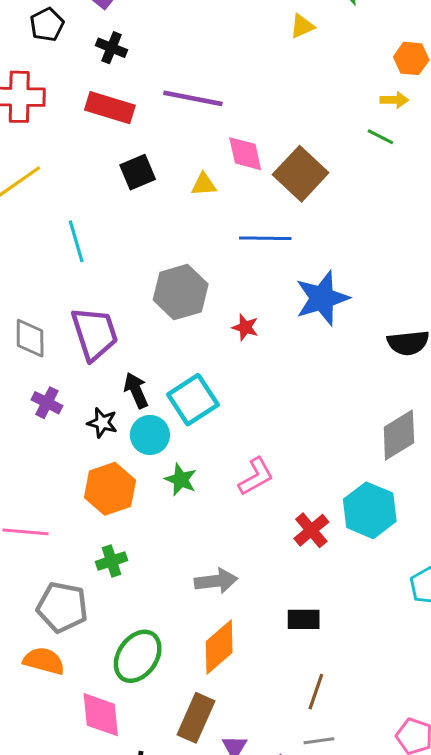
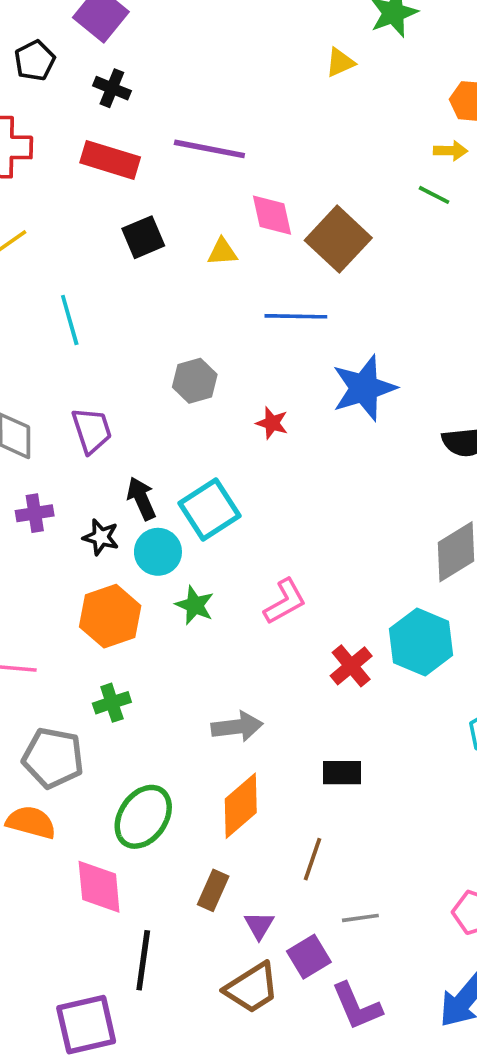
gray hexagon: (181, 292) -> (195, 381), size x0.7
purple trapezoid: (95, 334) -> (92, 430), size x0.7
purple cross: (47, 403) -> (35, 513), turned -36
brown line: (316, 692) -> (313, 859), moved
brown rectangle: (196, 718) -> (213, 890), size x0.7

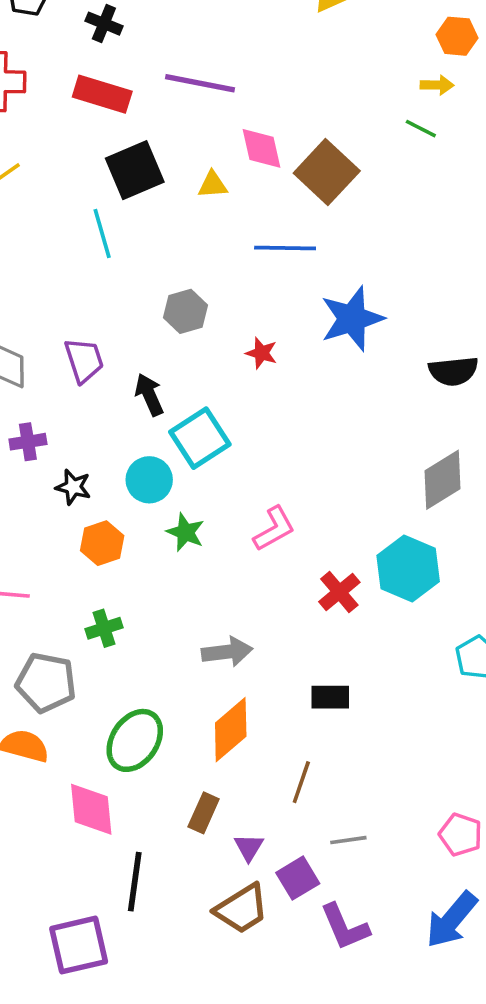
black square: (143, 237) -> (135, 170), size x1.4
cyan line: (70, 320) -> (102, 234), moved
black arrow: (141, 498) -> (149, 395), moved
black star: (101, 537) -> (73, 487), moved
orange hexagon: (110, 616) -> (102, 543), size x0.7

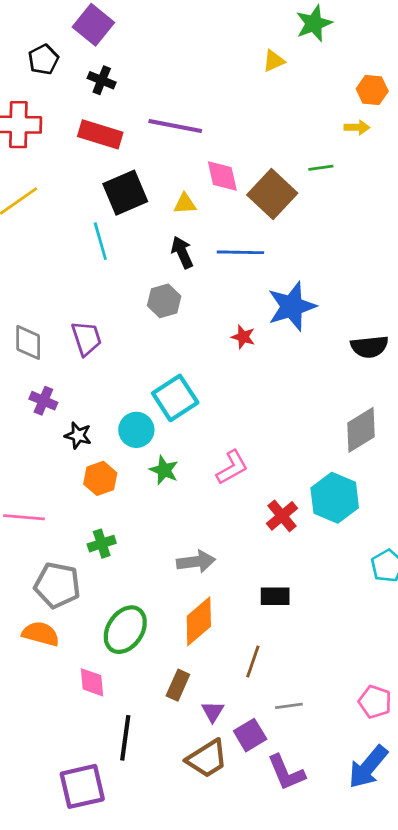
green line: (421, 129) -> (321, 168), moved, turned -35
red star: (261, 353) -> (243, 337), moved
black arrow: (149, 395) -> (182, 252), moved
purple cross: (28, 442) -> (43, 401), turned 32
pink diamond: (91, 809) -> (92, 682), size x0.7

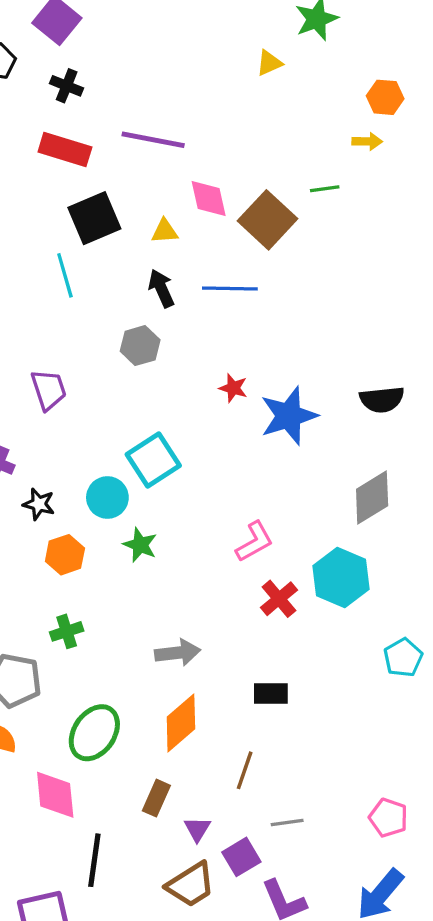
blue star: (292, 306) -> (289, 416), moved
pink L-shape: (232, 467) -> (254, 542), moved
pink diamond: (92, 682) -> (55, 795), size x1.4

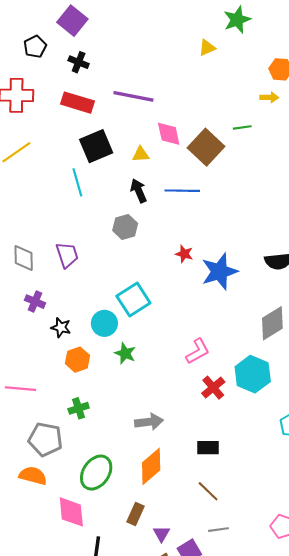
brown line: (245, 770) -> (208, 491), moved, turned -65

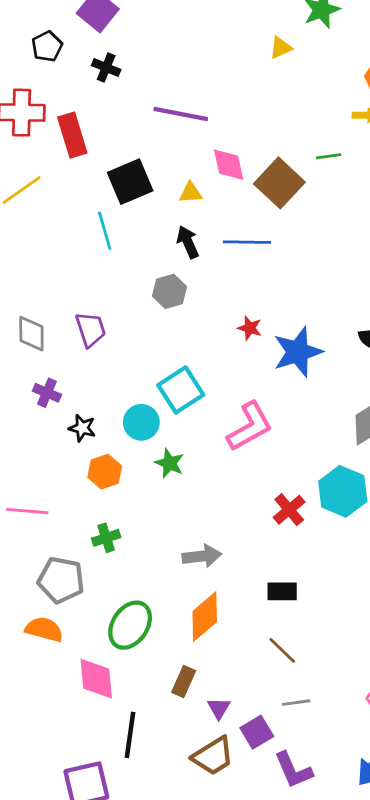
red rectangle: (77, 103) -> (72, 135), moved, turned 56
pink L-shape: (198, 351) -> (250, 427), moved, size x1.4

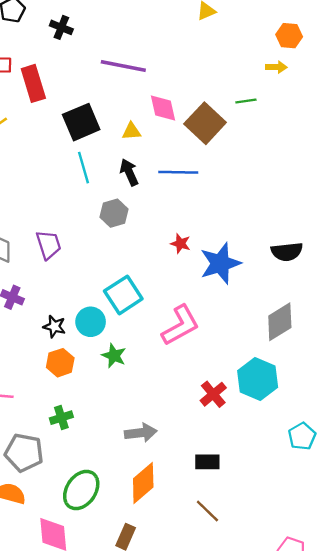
cyan line: (105, 231) -> (84, 168), moved
black star: (82, 428) -> (54, 326), moved

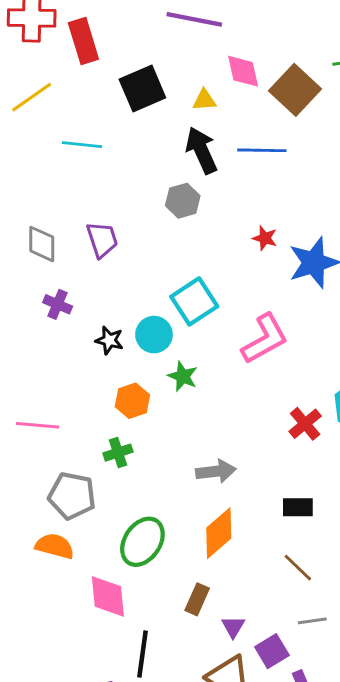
cyan line: (84, 168) -> (82, 145), moved, turned -68
black arrow: (129, 172) -> (201, 150), size x1.4
orange hexagon: (60, 363) -> (132, 401), moved

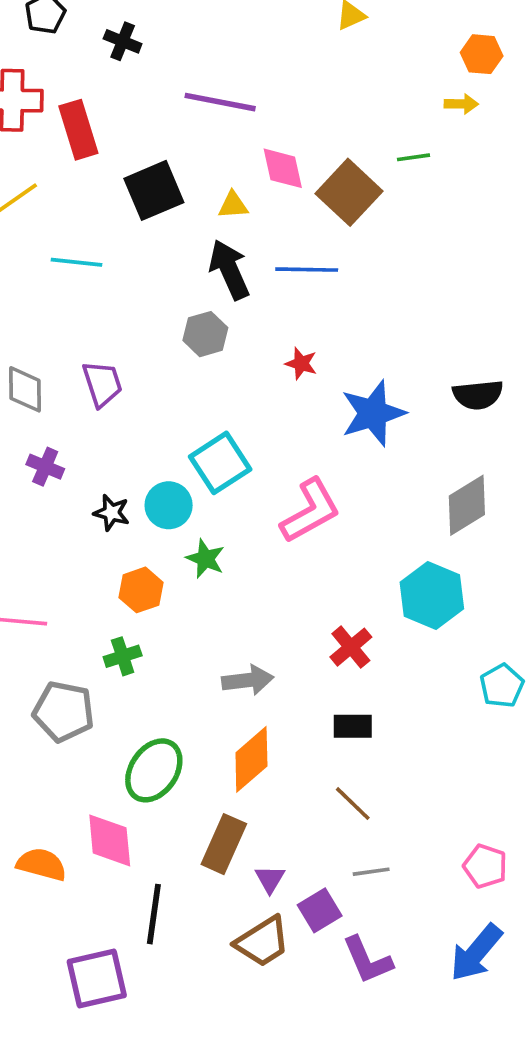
red star: (265, 238) -> (301, 364), moved
red cross: (305, 424) -> (351, 647), moved
orange semicircle: (55, 546) -> (42, 864), moved
brown rectangle: (197, 599) -> (224, 844), size x1.4

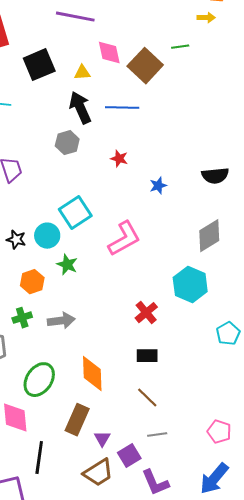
blue star: (373, 413) -> (158, 186), size x0.5
gray arrow: (248, 680) -> (61, 321), moved
orange diamond: (251, 759) -> (92, 374), turned -51

